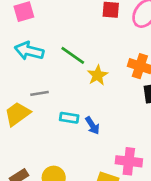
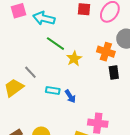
cyan arrow: (29, 51) -> (44, 18), moved
gray line: (40, 93) -> (30, 72), turned 56

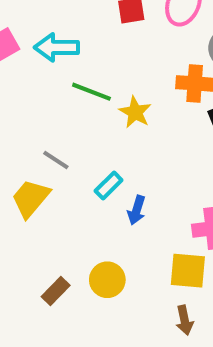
cyan rectangle: (53, 91) -> (109, 185), turned -40
blue arrow: (70, 96) -> (137, 210), moved, turned 64

